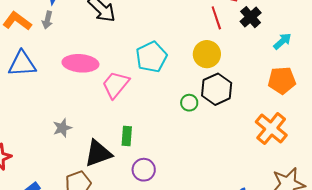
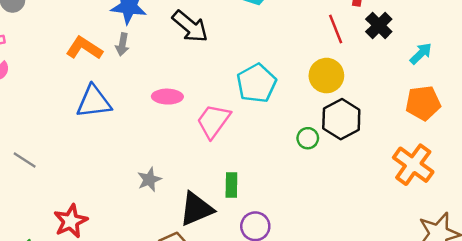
pink ellipse: (80, 63) -> (167, 97), size x0.7

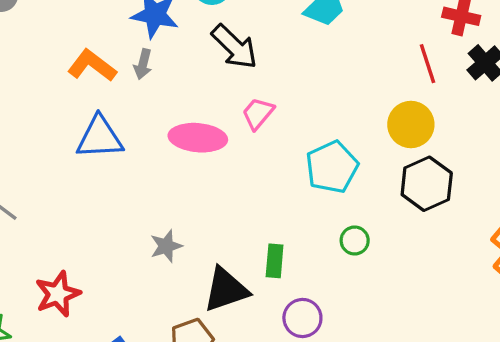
cyan pentagon: (257, 83) -> (332, 167), moved
pink ellipse: (167, 97) -> (198, 138), size x1.4
pink trapezoid: (213, 121) -> (258, 113), moved, size x0.7
green circle: (308, 138) -> (355, 241), moved

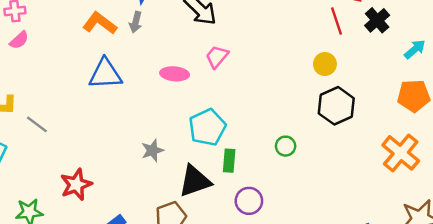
yellow circle: (411, 124) -> (325, 64), size x0.7
pink ellipse: (198, 138) -> (175, 74), size x0.7
cyan pentagon: (332, 167) -> (207, 127), moved

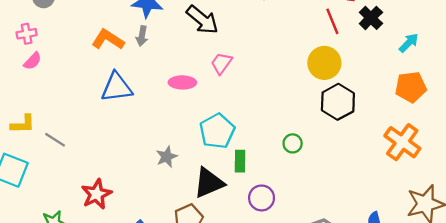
yellow circle: (325, 64) -> (324, 63), size x1.5

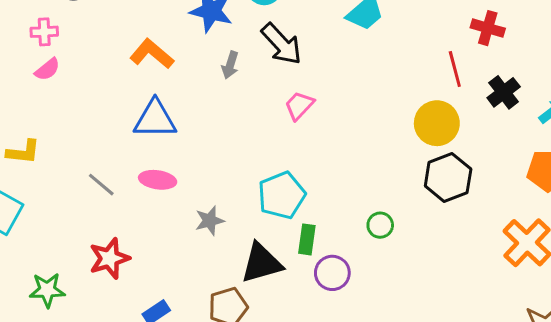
black cross: (371, 18) -> (504, 92), moved
gray arrow: (142, 36) -> (230, 65), moved
pink ellipse: (182, 82) -> (158, 180), moved
gray line: (55, 140) -> (101, 185), moved
purple circle: (262, 198) -> (332, 273), moved

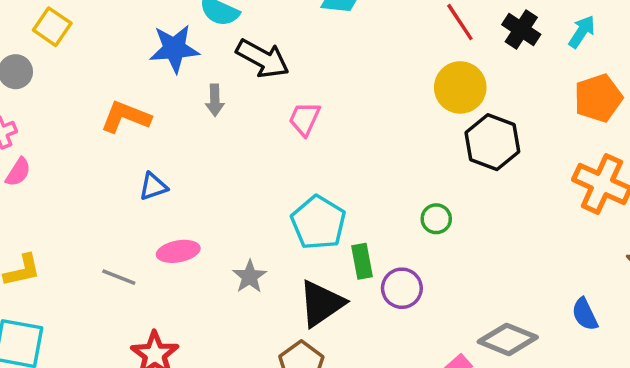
blue triangle: (155, 119) -> (153, 187), size x0.6

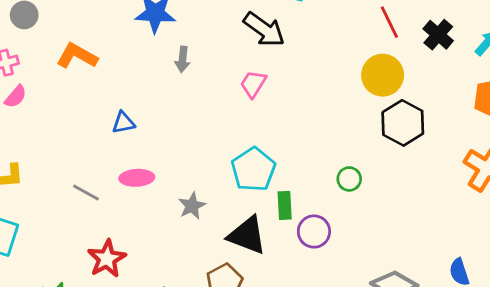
black arrow: (263, 59) -> (264, 29), moved
orange L-shape: (126, 117) -> (77, 56), moved
black triangle: (321, 303) -> (247, 235), turned 48

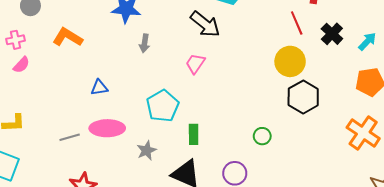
cyan pentagon: (253, 169) -> (163, 106), moved
pink ellipse: (137, 178) -> (107, 128), size x1.4
gray line: (86, 192) -> (70, 137), turned -48
green rectangle: (285, 205) -> (194, 134), moved

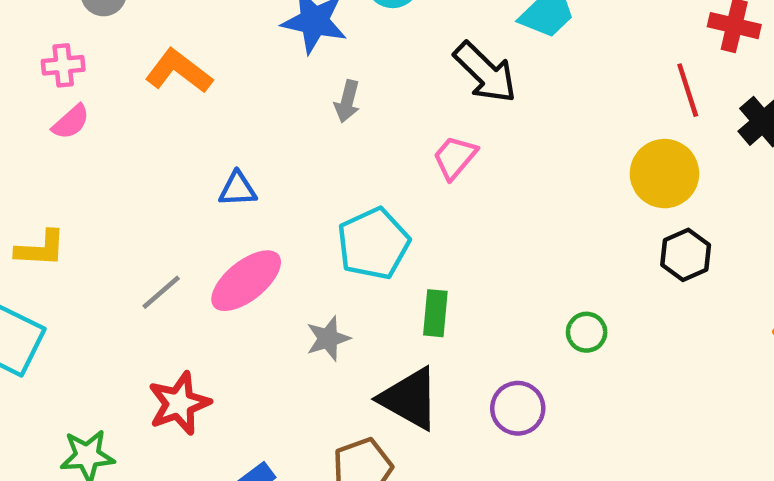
black hexagon: (303, 97) -> (686, 255), size x0.7
pink ellipse: (107, 128) -> (246, 281), turned -44
gray line: (70, 137) -> (161, 292), turned -30

